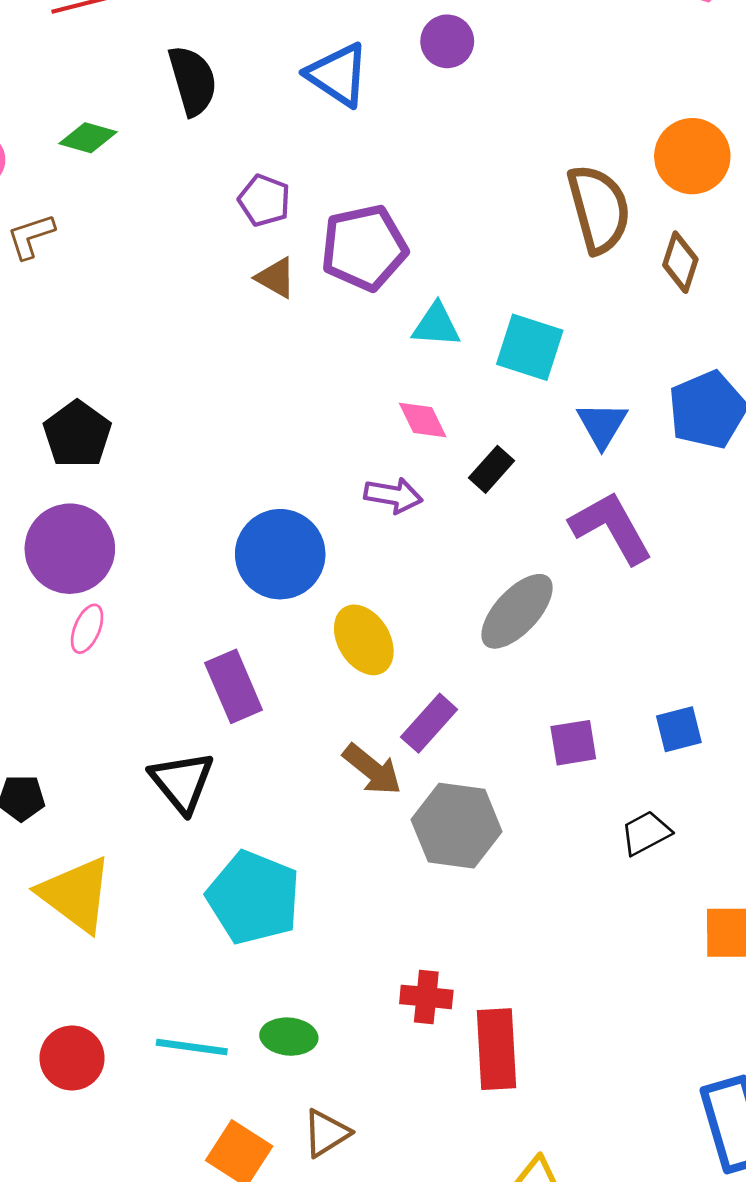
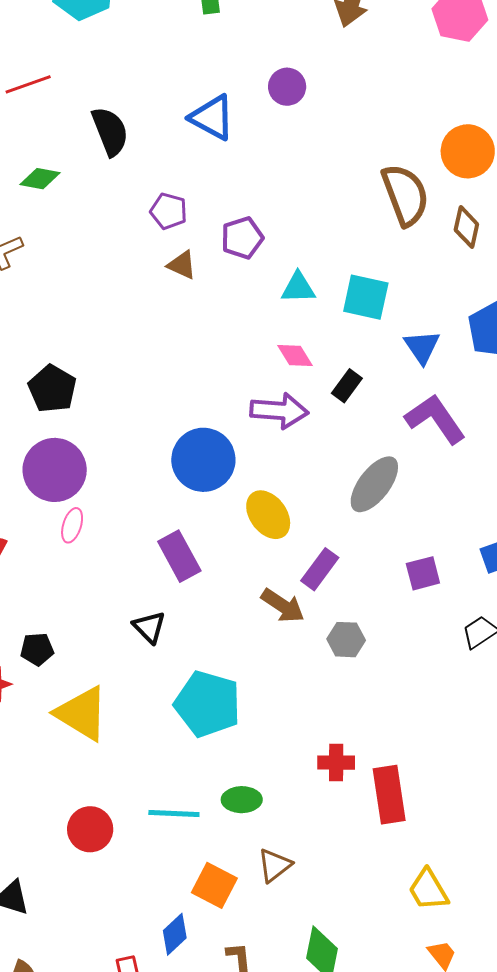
purple pentagon: (364, 248) -> (242, 238), size x0.7
purple arrow: (393, 495) -> (279, 411), size x1.4
black triangle: (182, 782) -> (149, 627), size x0.7
gray hexagon: (457, 826) -> (346, 640), size x0.6

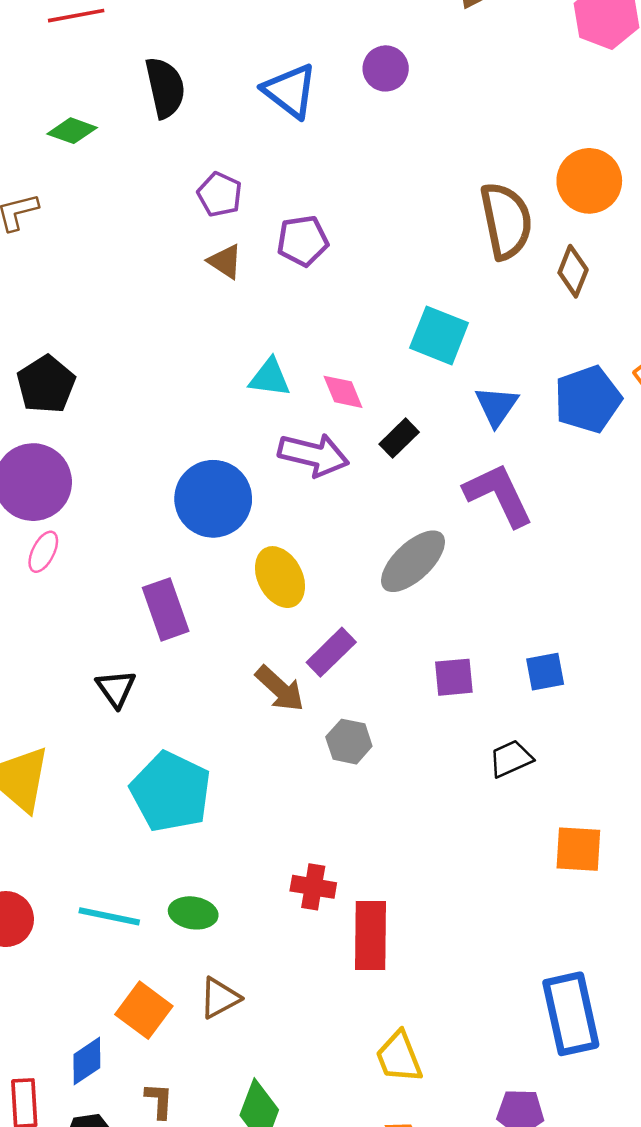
cyan triangle: (298, 288) -> (270, 378), moved

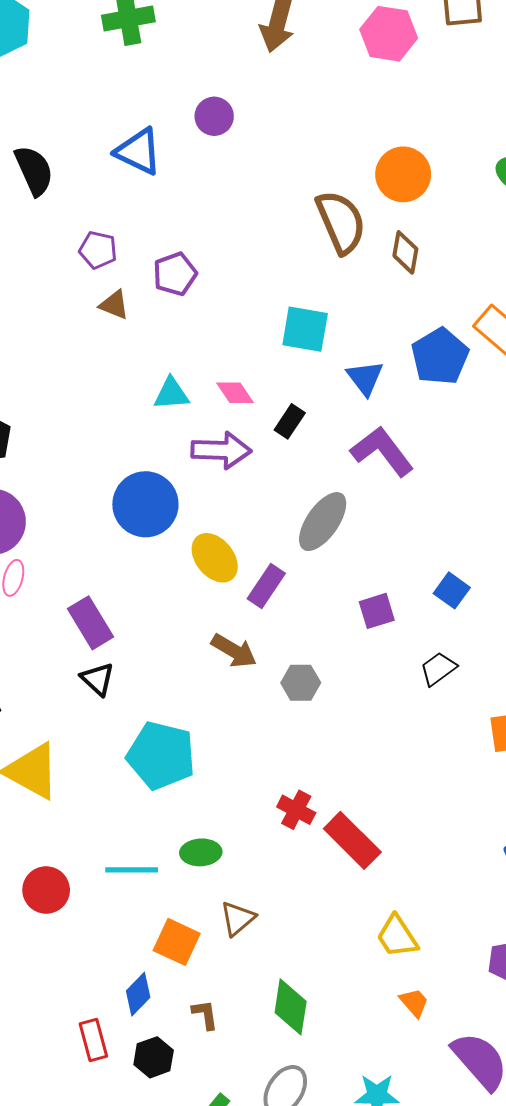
purple rectangle: (166, 609) -> (91, 623), moved
purple rectangle: (331, 652) -> (266, 586), moved
blue square: (545, 672) -> (452, 590), turned -32
red cross: (313, 887) -> (296, 810), turned 30
red rectangle: (371, 936) -> (352, 840), turned -34

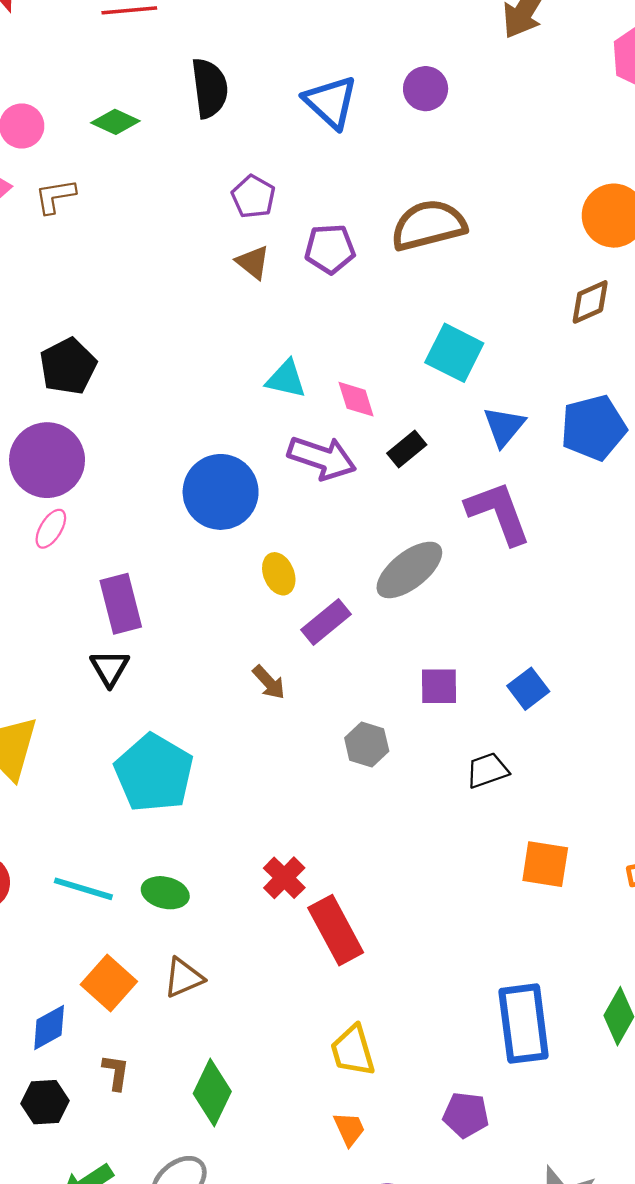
brown semicircle: (341, 222) -> (429, 225), moved, turned -98
brown diamond: (405, 252) -> (590, 302), turned 39
yellow ellipse: (215, 558) -> (279, 574), size x0.7
brown arrow: (234, 651) -> (269, 682), size x0.7
gray hexagon: (301, 683) -> (367, 744), moved

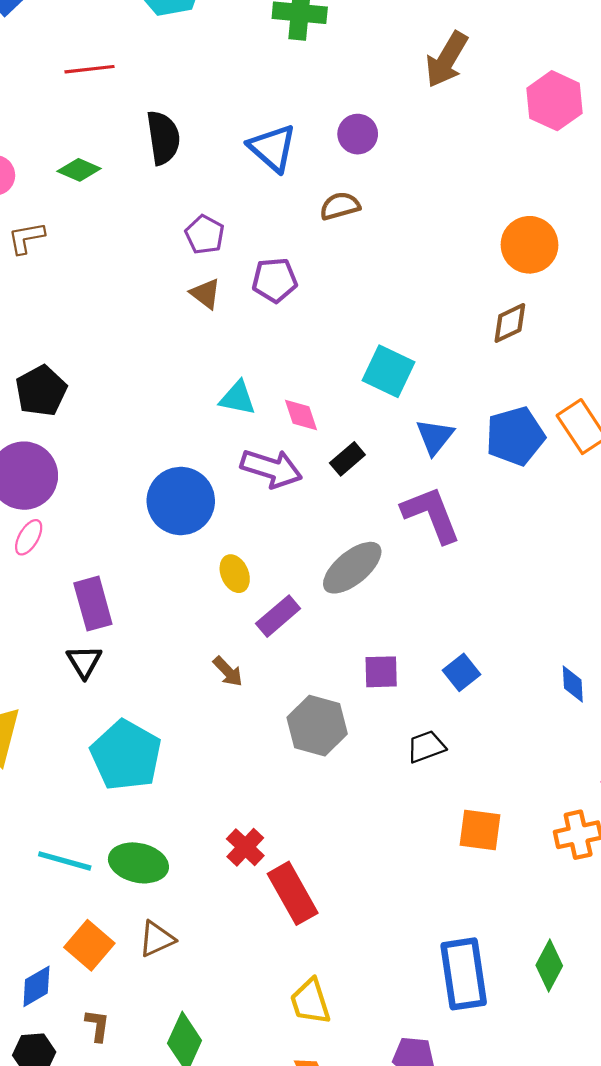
brown semicircle: (429, 225) -> (340, 206), moved, size x0.6
gray hexagon: (367, 744) -> (317, 726), size x1.5
green ellipse: (165, 893) -> (138, 863), size x1.4

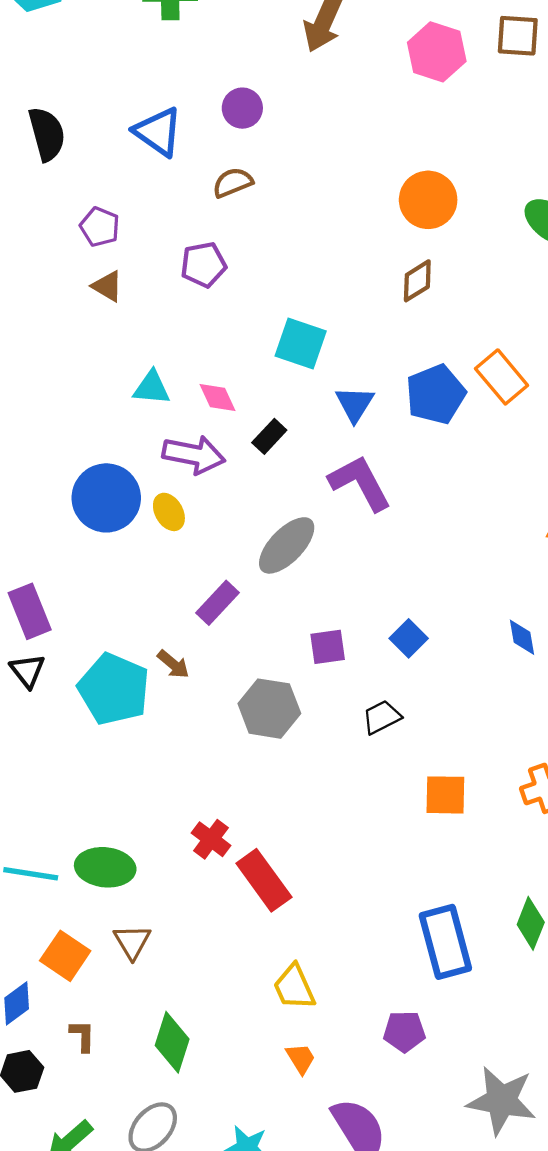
purple pentagon: (275, 280) -> (203, 265), moved
yellow ellipse: (235, 574) -> (169, 512), moved
cyan pentagon: (126, 755) -> (114, 689), moved
brown triangle: (157, 939) -> (132, 942), turned -30

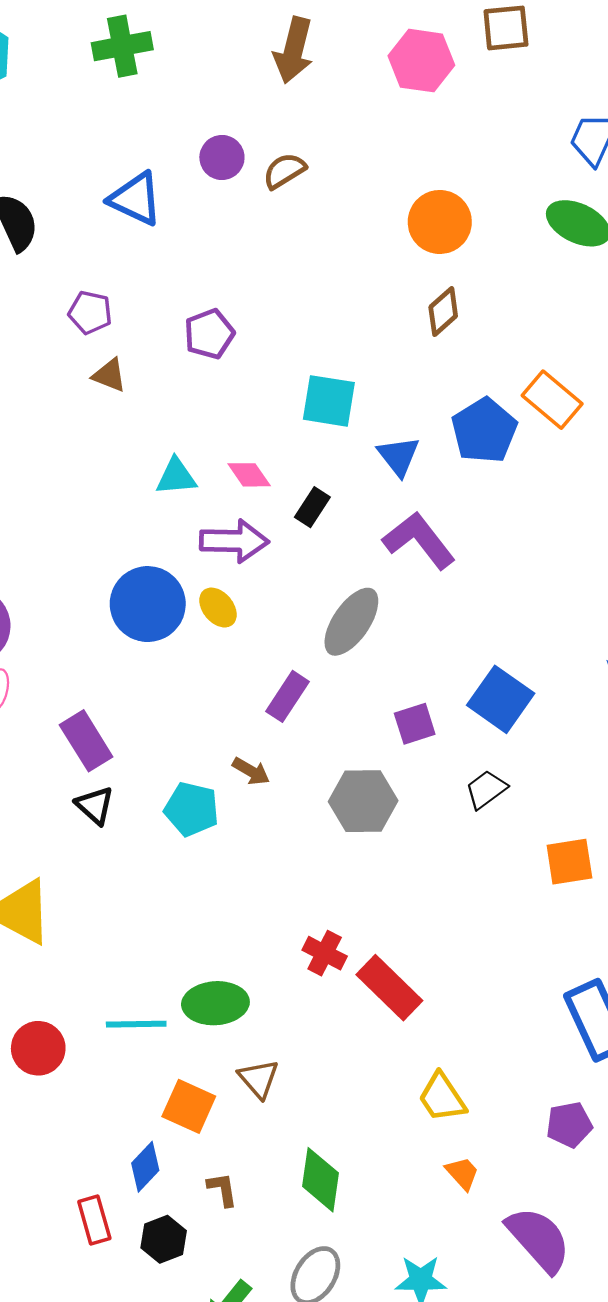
brown semicircle: (233, 183) -> (284, 171), moved
blue square: (409, 638) -> (501, 699), size x1.6
cyan pentagon: (114, 689) -> (192, 809), size x0.7

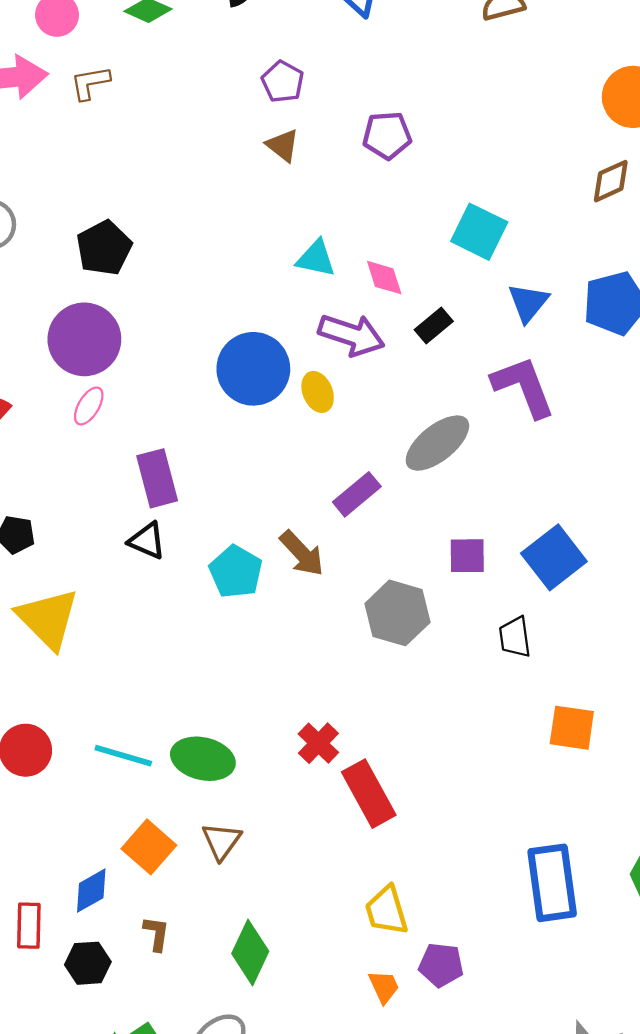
brown arrow: (251, 771) -> (302, 553), size x1.4
black trapezoid: (486, 789) -> (515, 637), turned -78
black triangle: (95, 805) -> (147, 541), turned -36
purple pentagon: (569, 1125) -> (441, 965), moved

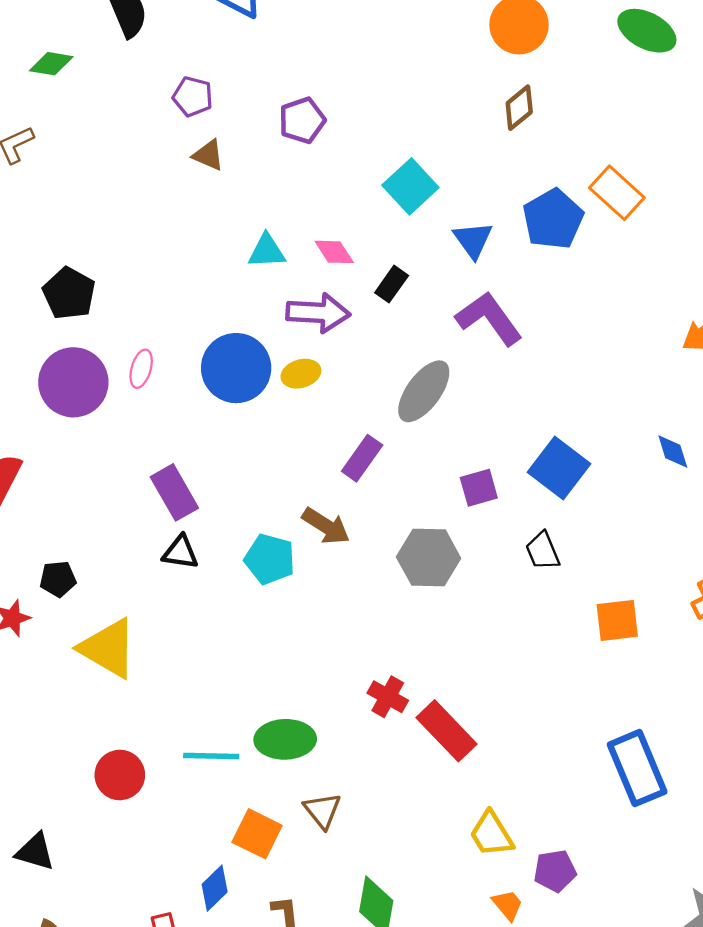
cyan square: (479, 232) -> (410, 186), turned 36
yellow ellipse: (318, 392) -> (301, 374), turned -69
pink ellipse: (89, 406) -> (141, 369), moved

